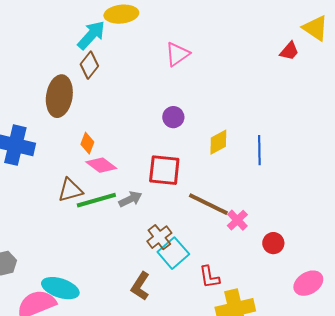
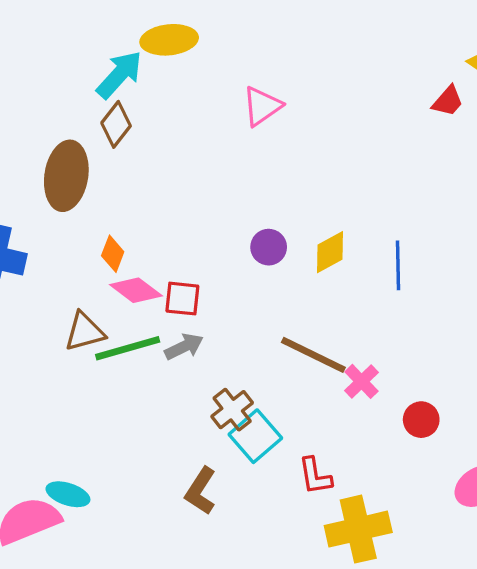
purple circle: (173, 117) -> (269, 247), moved
red square: (164, 170) -> (182, 299), moved, size x0.7
cyan ellipse: (60, 288) -> (68, 494), size x0.7

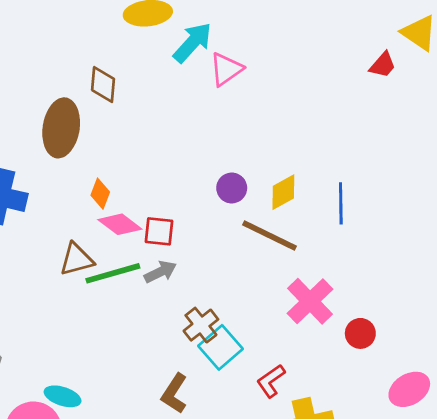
cyan arrow: (119, 75) -> (193, 43), moved
brown diamond: (116, 124) -> (103, 85), turned -33
brown line: (313, 355) -> (269, 236), moved
pink cross: (361, 381) -> (310, 301), size x1.6
red L-shape: (315, 476) -> (271, 381), turned 64

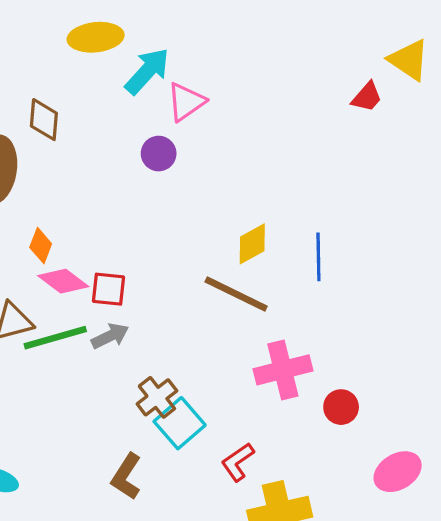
purple circle: (232, 188) -> (159, 154), moved
pink cross: (310, 301) -> (283, 370), turned 30

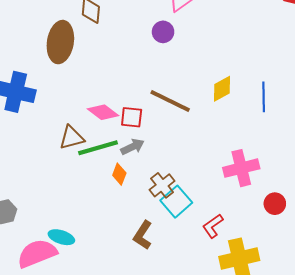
orange diamond: (41, 246) -> (119, 174), moved
brown line: (236, 294) -> (170, 101), moved
red circle: (341, 407) -> (275, 204), moved

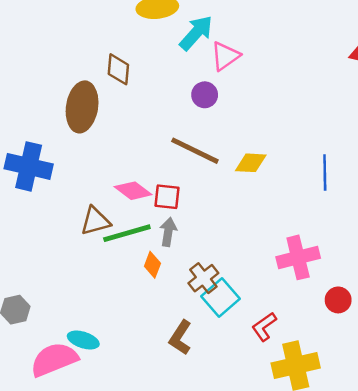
yellow diamond: (222, 89) -> (251, 163), moved, turned 32
brown line: (170, 101) -> (195, 151), moved
gray arrow: (133, 147) -> (168, 232), turned -55

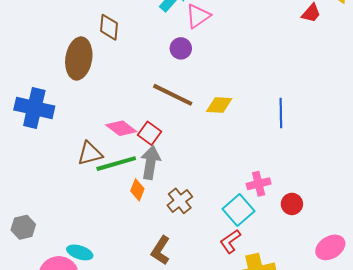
red square: (167, 197) -> (149, 133), turned 30
gray arrow: (168, 232) -> (150, 163), size x1.4
pink cross: (298, 257) -> (259, 184), size x0.7
cyan square: (220, 298) -> (238, 210), moved
red circle: (338, 300) -> (292, 204), moved

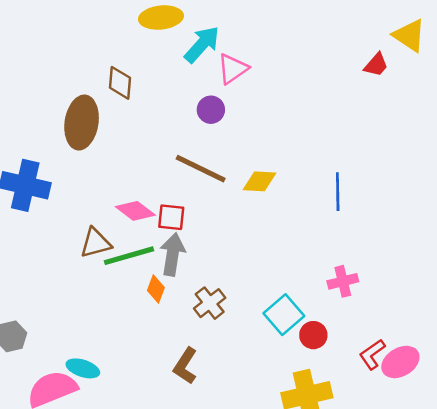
red square: (149, 133) -> (171, 217), turned -30
pink cross: (259, 184) -> (343, 281), moved
red circle: (292, 204) -> (313, 335), moved
red L-shape: (230, 241) -> (372, 354), moved

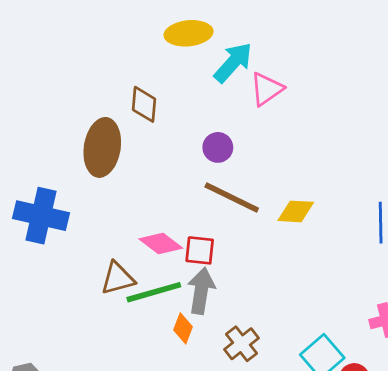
purple circle: (211, 110) -> (218, 147), moved

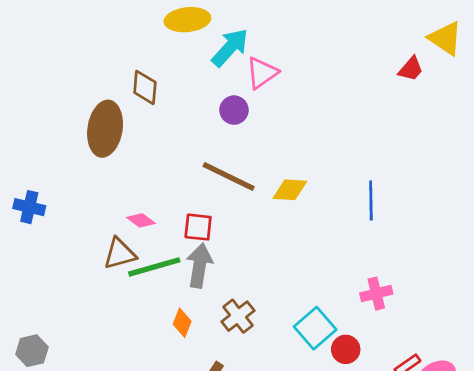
purple circle: (218, 147) -> (234, 110), moved
blue cross: (41, 216) -> (29, 207), moved, size x0.6
pink diamond: (161, 243) -> (141, 220), moved, size x0.7
orange diamond: (183, 328) -> (182, 323), moved

